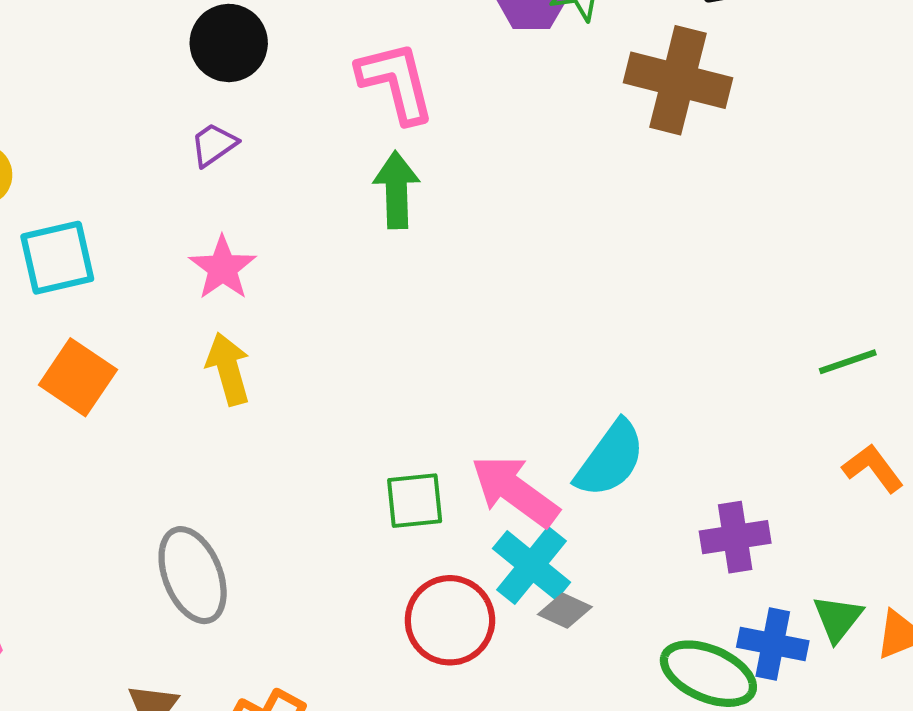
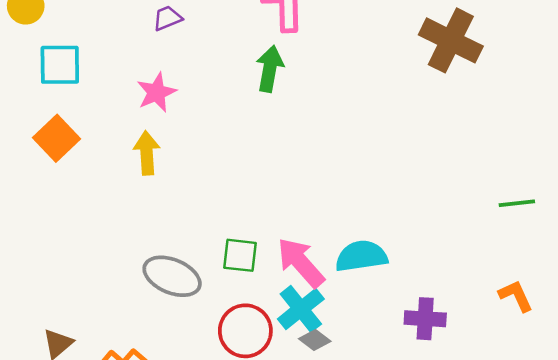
green line: (848, 362) -> (517, 203), moved
cyan semicircle: (610, 459) -> (361, 256), turned -147
gray ellipse: (193, 575) -> (172, 276), moved, turned -58

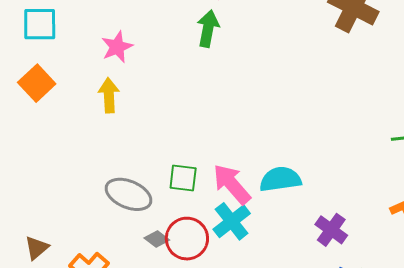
purple cross: (425, 319) -> (331, 230), turned 32
gray diamond: (315, 340) -> (157, 239), moved

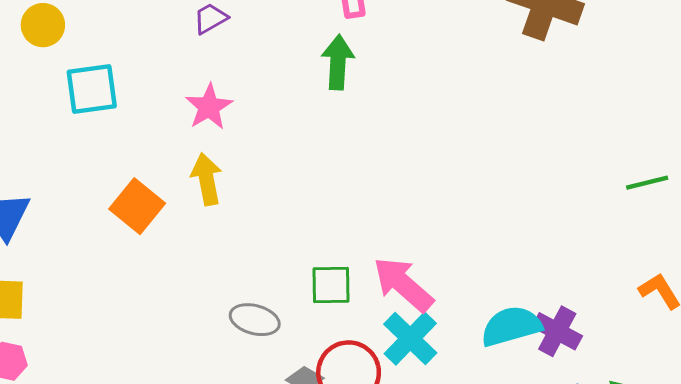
orange square: (37, 83) -> (137, 206), moved
cyan semicircle: (280, 179) -> (511, 326), moved
gray ellipse: (129, 194) -> (255, 320), size x0.7

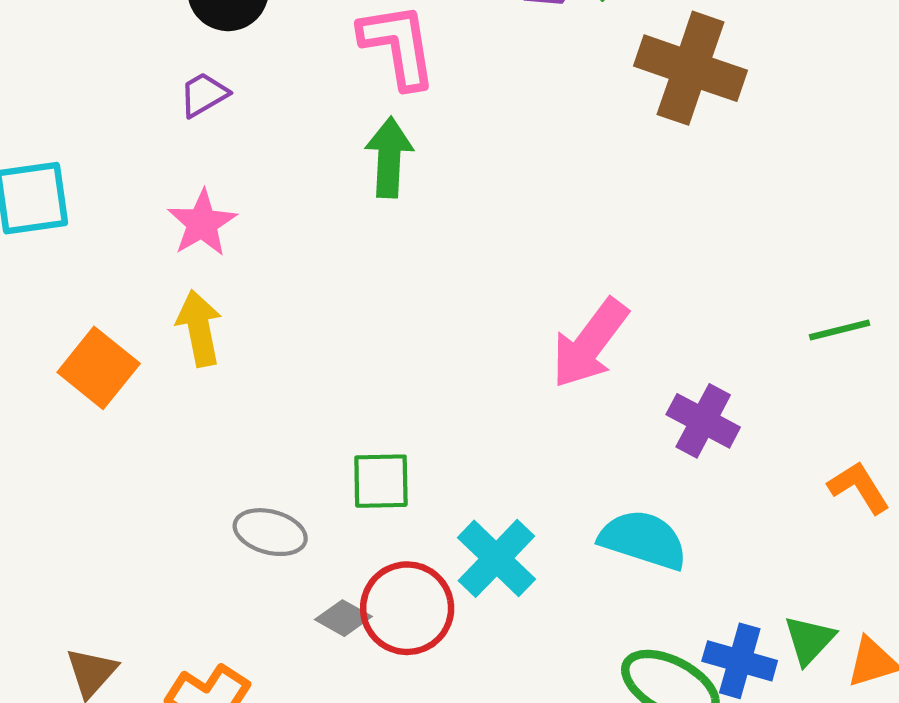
pink arrow: (403, 284) -> (590, 343), moved, turned -94
cyan semicircle: (511, 326) -> (643, 540), turned 34
purple cross: (557, 331) -> (703, 421), moved

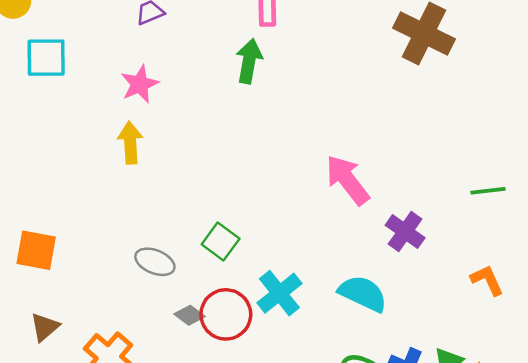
pink arrow: (590, 343) -> (347, 180), turned 98
orange square: (99, 368) -> (36, 250), moved, turned -36
green square: (381, 481) -> (221, 241), turned 30

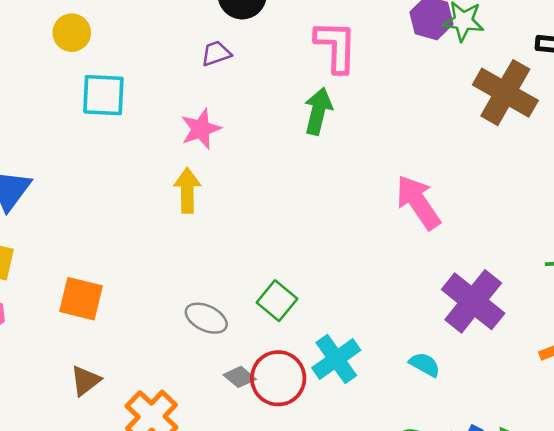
pink arrow: (347, 180) -> (418, 202), moved
purple cross: (405, 231) -> (473, 301), size x1.5
cyan semicircle: (363, 294) -> (425, 364), size x0.6

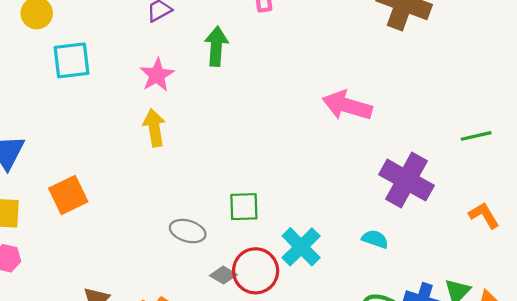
green arrow: (318, 111) -> (216, 46), moved
pink arrow: (418, 202) -> (347, 106), turned -30
orange square: (81, 299) -> (68, 195), moved, turned -30
green square: (277, 301) -> (244, 207), turned -32

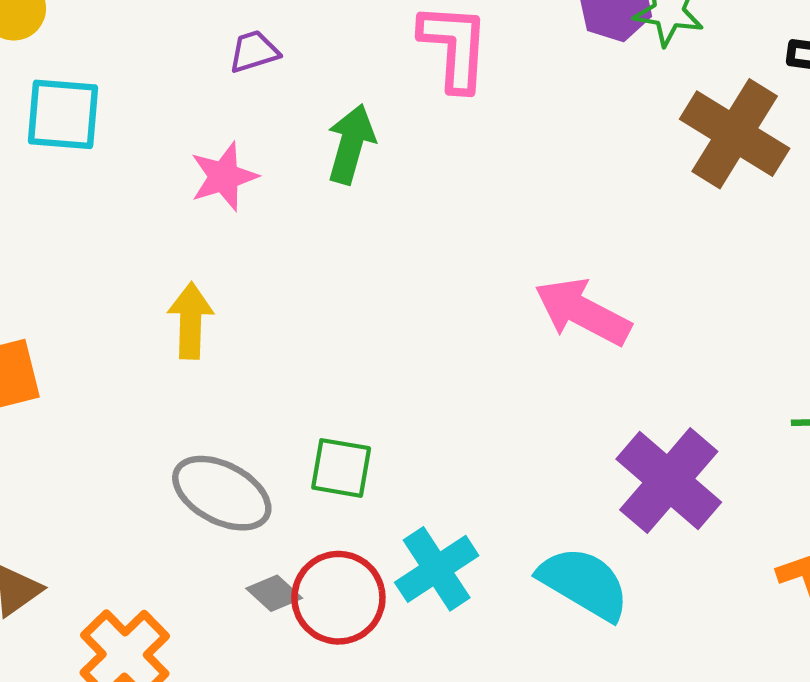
yellow arrow: (154, 128) -> (190, 321), moved
gray ellipse: (188, 231) -> (222, 493), size x1.4
cyan semicircle: (375, 239) -> (584, 583), size x1.8

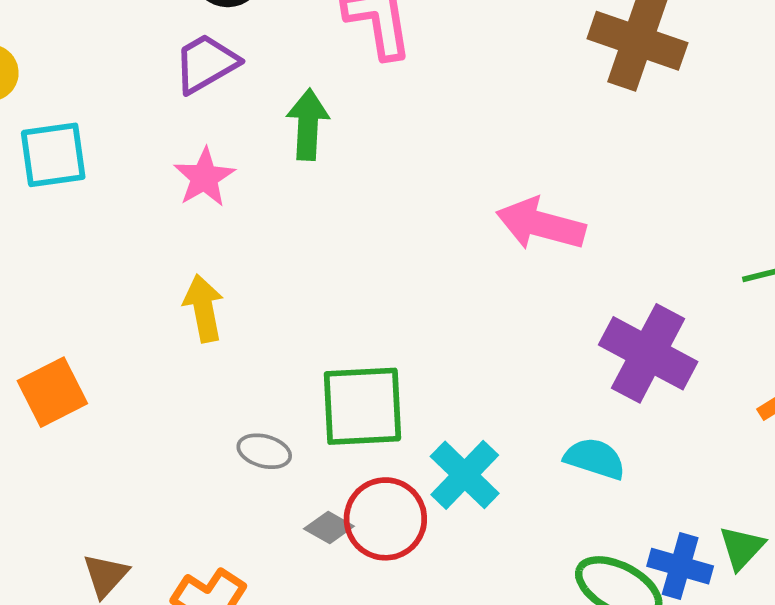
purple trapezoid: (254, 52) -> (206, 63), size x1.5
green square: (341, 468) -> (362, 406), size x1.6
gray ellipse: (222, 493) -> (264, 451), size x0.6
cyan semicircle: (584, 583) -> (595, 459), size x0.7

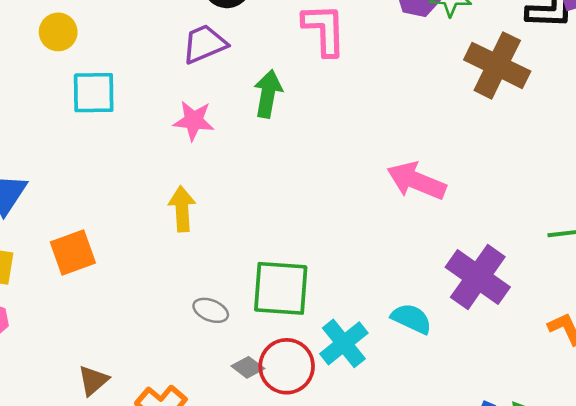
pink star: (204, 177) -> (194, 121), turned 30
cyan semicircle: (595, 459) -> (411, 319), moved

